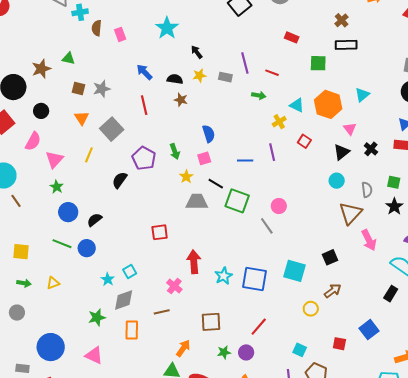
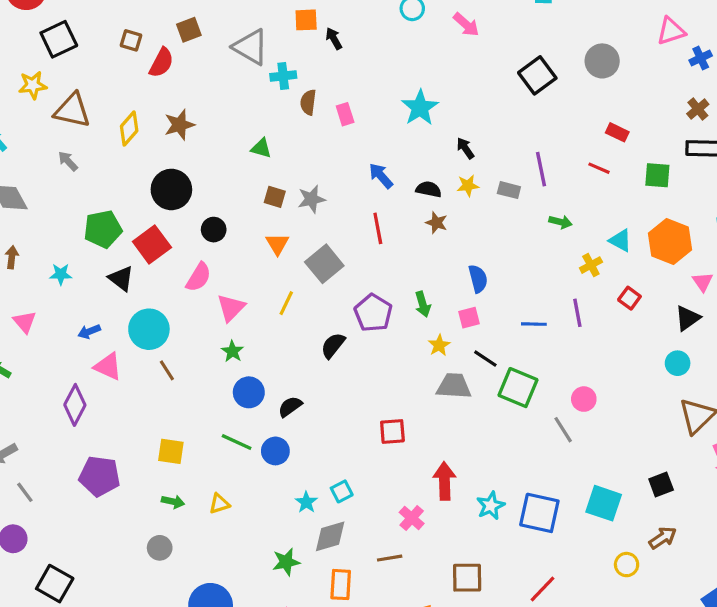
brown star: (41, 69) -> (179, 125), moved
red line: (272, 73) -> (599, 168), moved

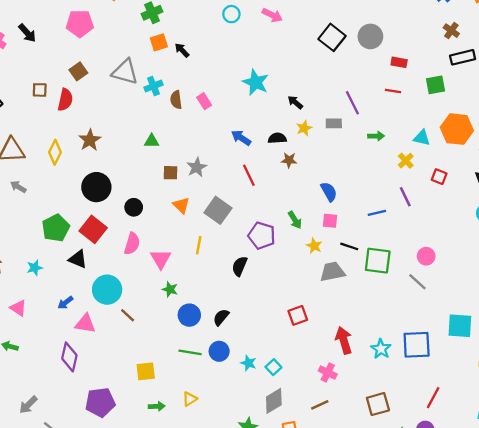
gray circle: (602, 61) -> (370, 36), moved
pink square: (469, 318) -> (330, 221), turned 35
cyan star: (306, 502) -> (248, 363), moved

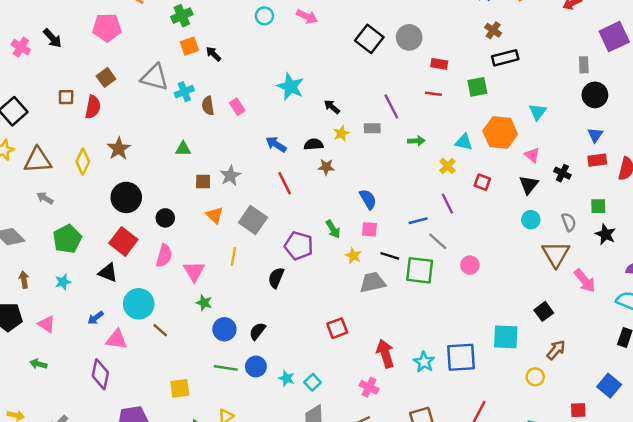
green pentagon: (56, 228) -> (67, 239), moved
gray line: (417, 282) -> (438, 241), moved

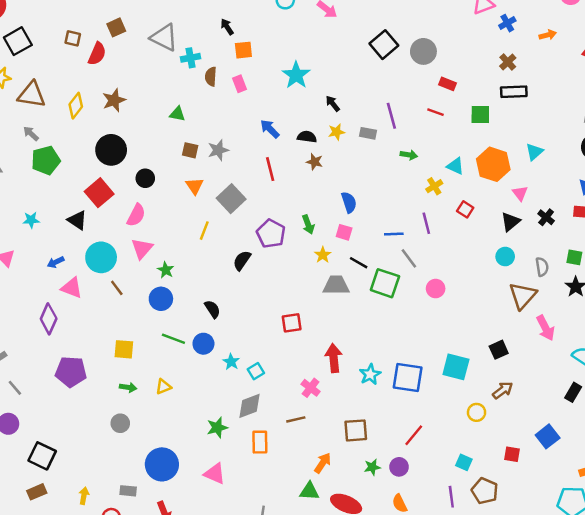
orange square: (189, 46) -> (243, 50), moved
green pentagon: (67, 239) -> (46, 160), moved
pink triangle: (194, 271) -> (142, 249), moved
blue circle: (224, 329) -> (161, 299), moved
black semicircle: (257, 331) -> (212, 309), turned 96

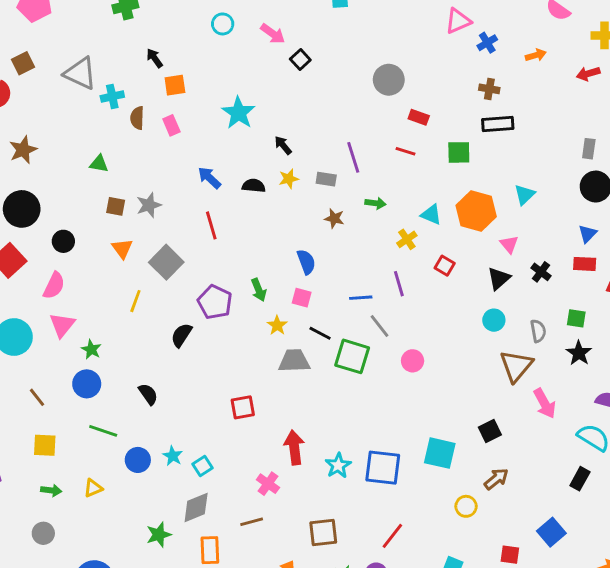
black square: (384, 45) -> (300, 60), moved, size x0.6
brown cross: (508, 62) -> (489, 89), turned -35
brown star: (315, 162) -> (334, 218), moved
brown line: (117, 288) -> (37, 397), moved
blue circle: (203, 344) -> (138, 460), moved

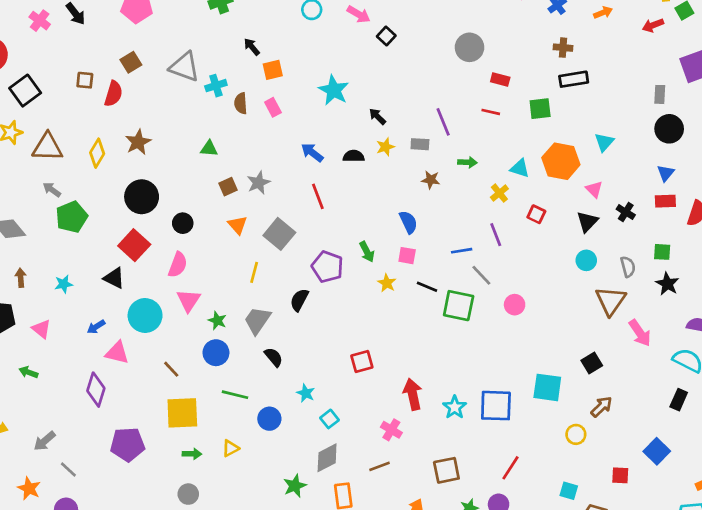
brown square: (116, 206) -> (228, 187), turned -30
gray trapezoid: (294, 361) -> (257, 320), moved, turned -48
yellow square: (45, 445) -> (182, 413), size x1.5
cyan star: (173, 456) -> (306, 393), moved

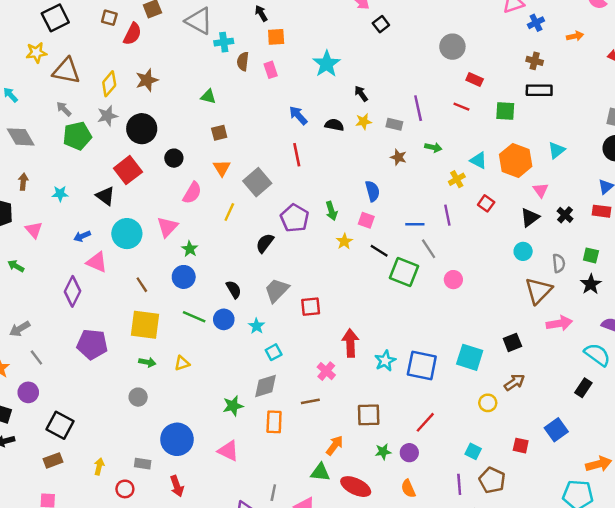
gray star: (259, 183) -> (107, 116), moved
pink semicircle: (178, 265) -> (192, 193), moved
gray trapezoid: (257, 320) -> (277, 290), moved
pink arrow: (640, 333) -> (559, 323), turned -75
blue circle: (269, 419) -> (224, 319), moved

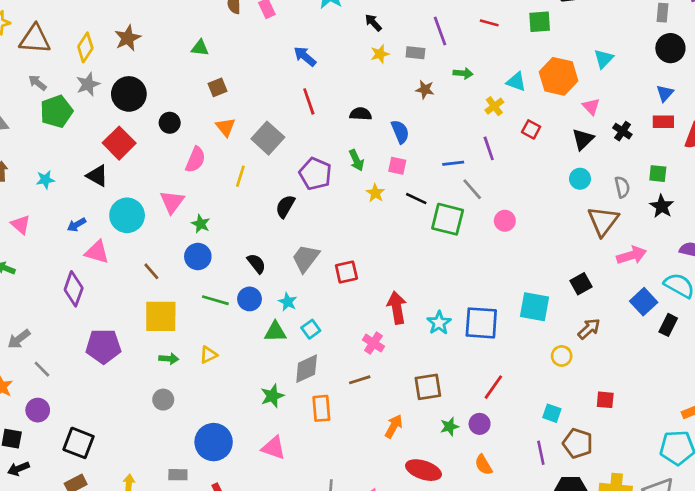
black semicircle: (334, 125) -> (361, 114), moved
blue square: (556, 430) -> (644, 302), moved
green triangle: (320, 472) -> (275, 332), moved

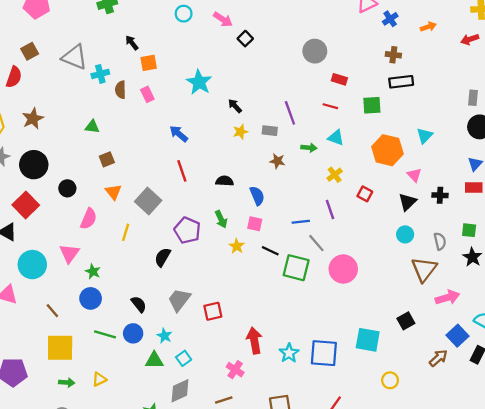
cyan triangle: (516, 82) -> (336, 138), moved
black cross: (622, 131) -> (440, 195), turned -32
pink circle: (505, 221) -> (343, 269), size x1.6
brown arrow: (589, 329) -> (438, 358), moved

